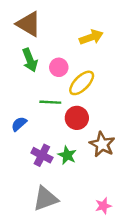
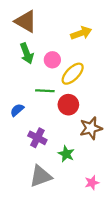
brown star: (102, 144) -> (91, 128), turned 30
green star: (67, 155) -> (66, 154), moved

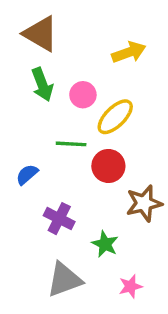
pink star: (92, 183) -> (130, 286), moved

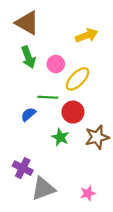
blue semicircle: (27, 174) -> (28, 114), moved
purple cross: (59, 219) -> (23, 168), moved
green star: (105, 244) -> (60, 137), moved

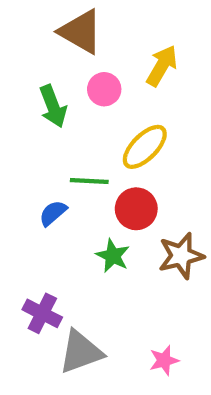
brown triangle: (27, 23) -> (81, 32), moved
yellow arrow: (87, 35) -> (162, 66), turned -40
pink circle: (56, 64) -> (104, 89), moved

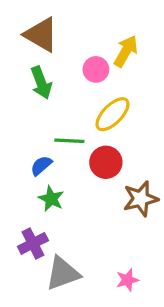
brown triangle: (81, 32) -> (41, 35), moved
pink circle: (104, 89) -> (96, 69), moved
green star: (113, 256) -> (51, 199), moved
purple cross: (42, 313) -> (33, 243), turned 36

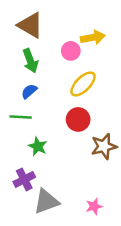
yellow arrow: (126, 51) -> (93, 37), turned 50
green line: (69, 141) -> (21, 117), moved
blue semicircle: (41, 166) -> (29, 91), moved

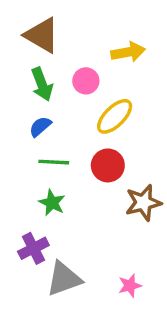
pink circle: (71, 51) -> (86, 81), moved
green line: (21, 117) -> (54, 162), moved

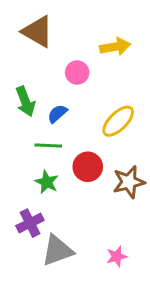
green arrow: (42, 84) -> (25, 101), moved
yellow ellipse: (115, 116) -> (118, 121), moved
blue semicircle: (40, 127) -> (57, 114), moved
red circle: (108, 165) -> (88, 167), moved

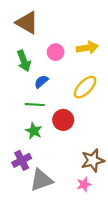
yellow arrow: (115, 47) -> (87, 48), moved
green arrow: (25, 101) -> (24, 61), moved
brown star: (129, 182) -> (93, 160), moved

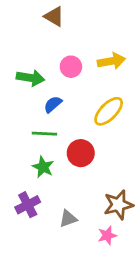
brown triangle: (27, 23) -> (54, 16), moved, size x0.7
green arrow: (24, 61) -> (31, 78), turned -60
gray triangle: (41, 180) -> (68, 219), moved, size x0.6

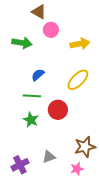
pink circle: (71, 67) -> (51, 30), moved
green arrow: (31, 78) -> (22, 43), moved
purple cross: (28, 205) -> (20, 165), moved

